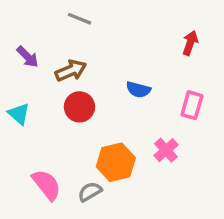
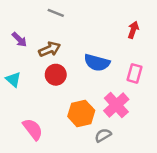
blue semicircle: (138, 90) -> (97, 63), size x1.5
pink cross: (166, 150) -> (116, 105), size x1.5
gray semicircle: (90, 192) -> (103, 135), moved

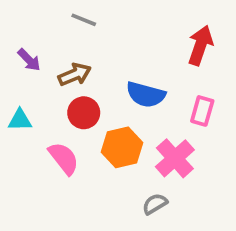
red arrow: (133, 30) -> (200, 45), size x1.5
cyan triangle: (13, 80) -> (20, 120), turned -42
orange hexagon: (81, 113) -> (122, 147), moved
pink semicircle: (33, 129) -> (64, 158), moved

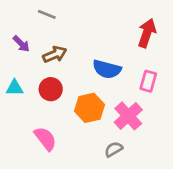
gray line: (84, 20) -> (47, 14), moved
red circle: (84, 113) -> (51, 89), moved
pink semicircle: (64, 158) -> (45, 139), moved

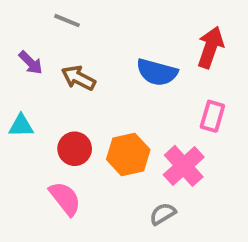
brown arrow: (55, 54) -> (78, 78), turned -130
blue semicircle: (107, 69) -> (157, 72), moved
red circle: (51, 89) -> (75, 149), moved

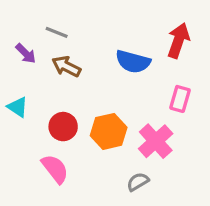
gray line: (67, 21) -> (57, 32), moved
cyan triangle: (21, 126) -> (18, 107), turned 35

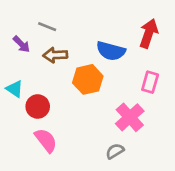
brown arrow: (66, 66) -> (55, 55), turned -30
red circle: (63, 127) -> (38, 106), moved
orange hexagon: (109, 131) -> (88, 79), moved

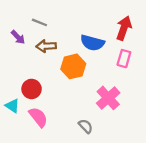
pink rectangle: (150, 82) -> (124, 59), moved
cyan triangle: (15, 89) -> (12, 106), moved
gray semicircle: (115, 151) -> (86, 126), moved, turned 77

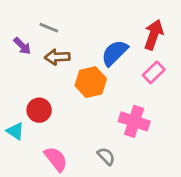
blue semicircle: (92, 43) -> (115, 53), turned 120
pink rectangle: (124, 59) -> (154, 72), turned 30
pink cross: (108, 98) -> (134, 121), turned -30
pink semicircle: (38, 117) -> (56, 159), moved

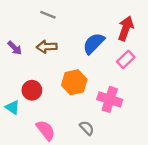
gray line: (49, 28) -> (48, 15), moved
purple arrow: (22, 46) -> (15, 48), moved
orange hexagon: (91, 82) -> (74, 82), moved

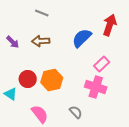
pink rectangle: (126, 59) -> (102, 64), moved
orange hexagon: (74, 82) -> (52, 80), moved

